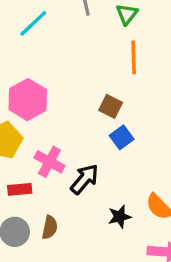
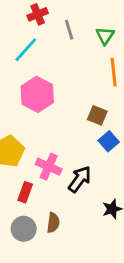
pink hexagon: (28, 100) -> (37, 94), moved
red rectangle: (20, 189) -> (25, 192), turned -60

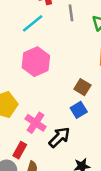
blue square: (109, 141) -> (79, 110), moved
red rectangle: (25, 192) -> (20, 150), moved

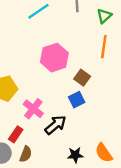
pink hexagon: (36, 62) -> (54, 58), moved

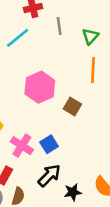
blue square: (77, 100) -> (49, 144), moved
black arrow: (56, 125) -> (49, 175), moved

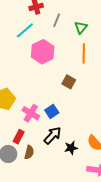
gray line: (59, 26) -> (57, 20), turned 32
pink hexagon: (40, 87) -> (43, 52), moved

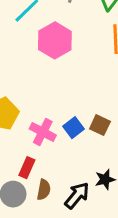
brown square: (69, 82) -> (100, 125), moved
black arrow: (53, 135) -> (77, 195), moved

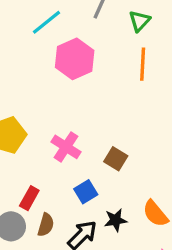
blue square: (73, 128) -> (86, 192), moved
pink cross: (43, 132) -> (66, 147), moved

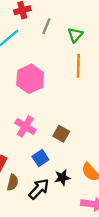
pink hexagon: (75, 59) -> (30, 79), moved

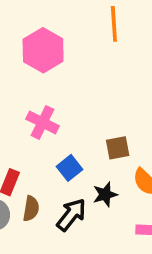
brown square: (61, 134) -> (118, 148), moved, turned -35

